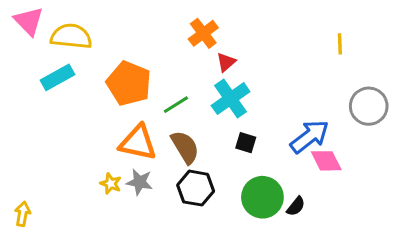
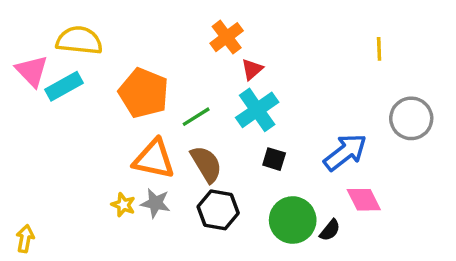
pink triangle: (29, 21) -> (32, 71), moved
pink diamond: (326, 161) -> (364, 200), moved

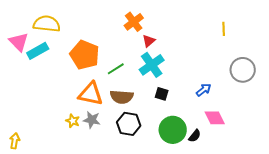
blue arrow: (345, 152) -> (204, 90), size x0.6
brown semicircle: (206, 164) -> (122, 97), turned 125

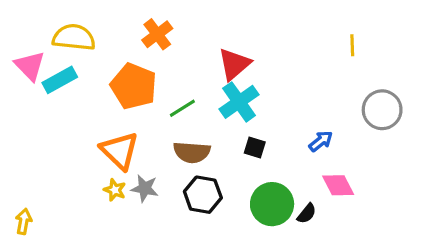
orange cross: (134, 22) -> (157, 34), moved
red triangle: (149, 41) -> (234, 64), size x1.6
orange triangle: (91, 94) -> (120, 151), moved, turned 32

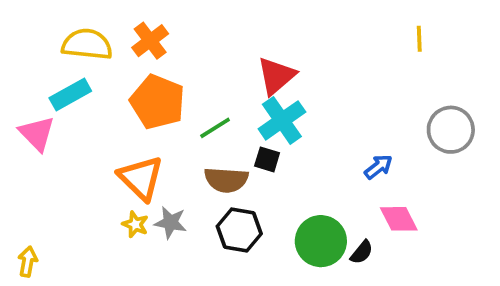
orange cross: (157, 34) -> (150, 41), moved
yellow line: (352, 45) -> (419, 39), moved
pink triangle: (30, 66) -> (37, 133), moved
black square: (255, 147) -> (267, 159), moved

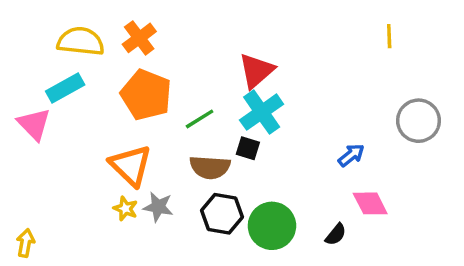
green circle: (321, 241) -> (272, 226), moved

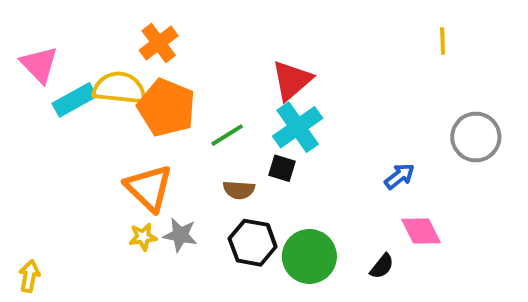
yellow semicircle: (81, 41) -> (119, 88), moved
pink triangle: (34, 124) -> (39, 65), moved
brown semicircle: (210, 167) -> (239, 190), size x0.7
yellow star: (125, 209) -> (143, 237), turned -30

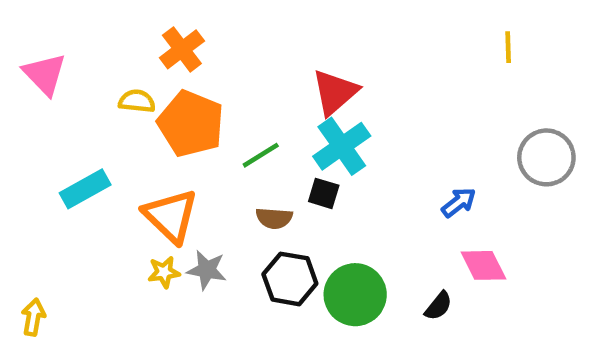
yellow semicircle: (119, 88) -> (137, 101), size x0.6
cyan rectangle: (74, 100) -> (85, 189), moved

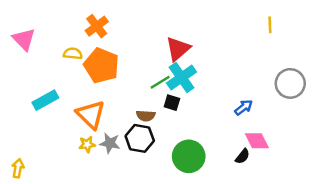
green line: (261, 155) -> (160, 82), moved
black hexagon: (290, 279) -> (140, 138), moved
black semicircle: (438, 306) -> (242, 156), moved

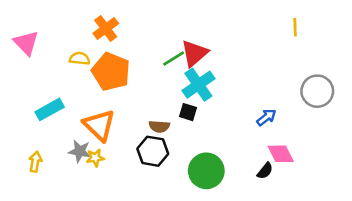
green line: (160, 82) -> (174, 59), moved
gray star: (110, 143) -> (80, 151), moved
yellow arrow: (18, 168) -> (35, 162), moved

